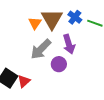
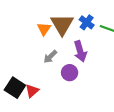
gray arrow: (41, 49) -> (50, 57), size x0.6

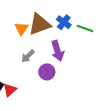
brown triangle: (62, 25) -> (39, 24), turned 40

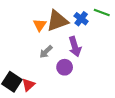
green line: (85, 29) -> (102, 12), moved

